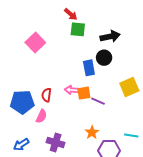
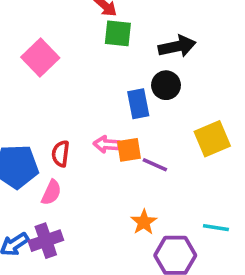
purple cross: (56, 143) -> (46, 241), moved, turned -36

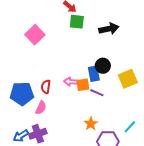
black circle: (166, 85) -> (103, 66), moved
blue rectangle: (138, 104) -> (94, 74), moved
cyan line: (216, 228) -> (130, 127), turned -56

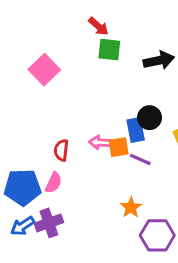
blue pentagon: (22, 94) -> (23, 187), moved

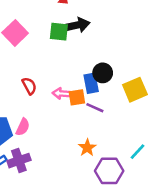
green square: (109, 50) -> (59, 32), moved
black arrow: (159, 60) -> (77, 25), moved
red semicircle: (61, 150) -> (29, 86), moved, turned 144

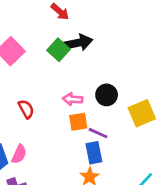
green square: (59, 32) -> (59, 50), turned 36
blue rectangle: (91, 83) -> (94, 153), moved
pink arrow: (61, 94) -> (73, 99), moved

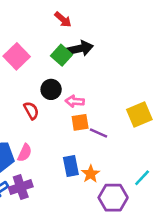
black circle: (107, 95) -> (51, 89), moved
blue rectangle: (94, 153) -> (71, 166), moved

